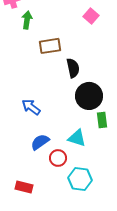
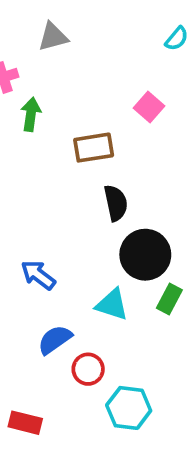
brown rectangle: (50, 46) -> (94, 148), moved
green rectangle: (102, 120) -> (169, 299), turned 35
cyan triangle: (77, 138) -> (112, 305), moved

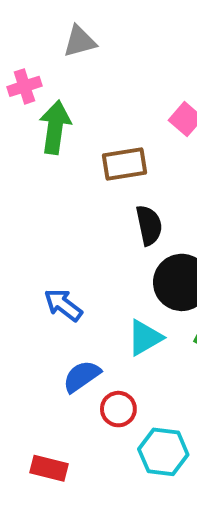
green arrow: (31, 114) -> (55, 127), size x1.4
cyan triangle: (112, 305) -> (145, 338), turned -48

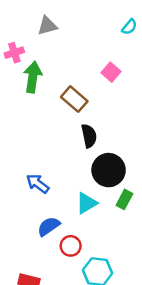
brown rectangle: (125, 164) -> (74, 99), turned 50

